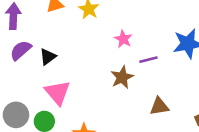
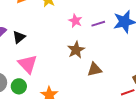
purple line: (148, 60) -> (98, 24), moved
brown triangle: (159, 106) -> (94, 69), moved

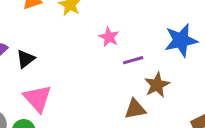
purple line: (98, 24) -> (133, 60), moved
brown star: (76, 50) -> (157, 85), moved

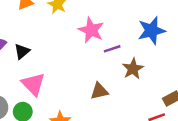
pink star: (109, 37) -> (91, 30), size x1.5
brown triangle: (135, 109) -> (99, 91), moved

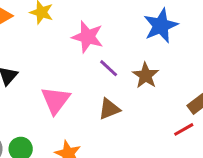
purple line: (112, 49) -> (109, 68), moved, turned 70
pink triangle: (33, 84) -> (56, 100), moved, turned 30

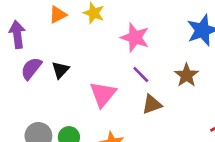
purple line: (109, 68) -> (141, 75), moved

